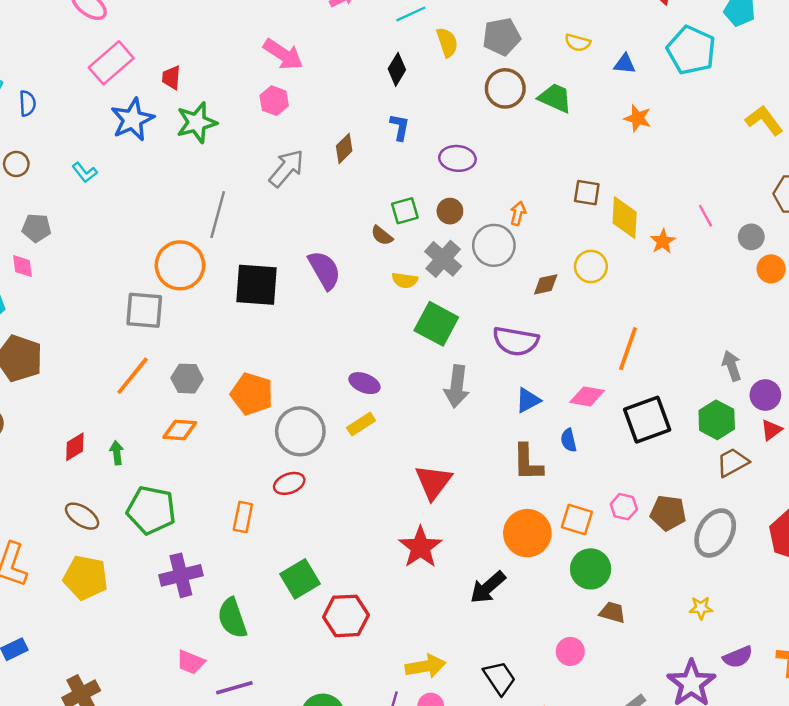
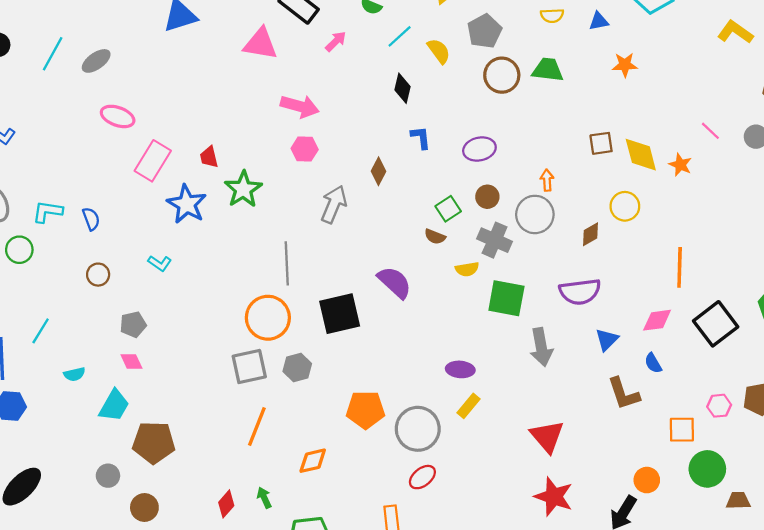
gray hexagon: (187, 379) -> (297, 367), moved
orange circle: (527, 533) -> (647, 480), moved, size x0.6

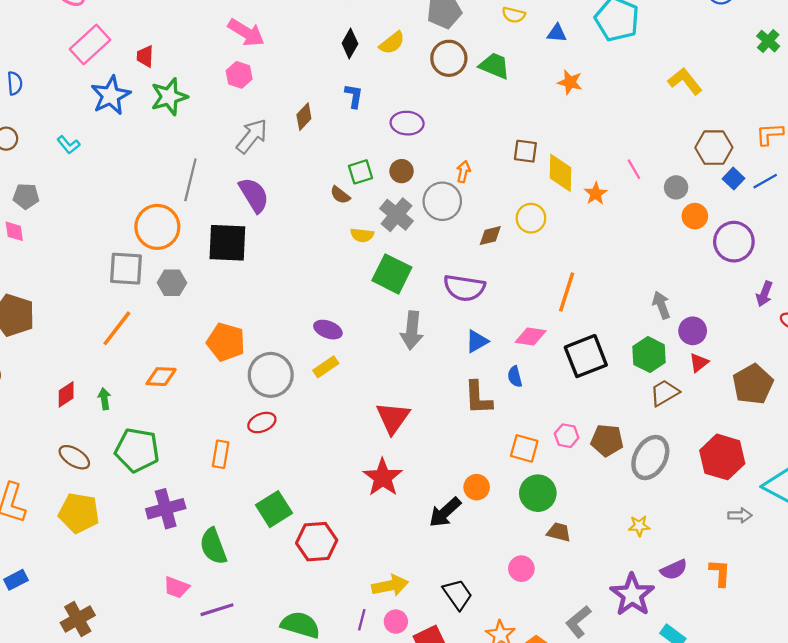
yellow semicircle: (439, 51) -> (392, 43), moved, turned 72
purple semicircle: (395, 282) -> (254, 195), moved

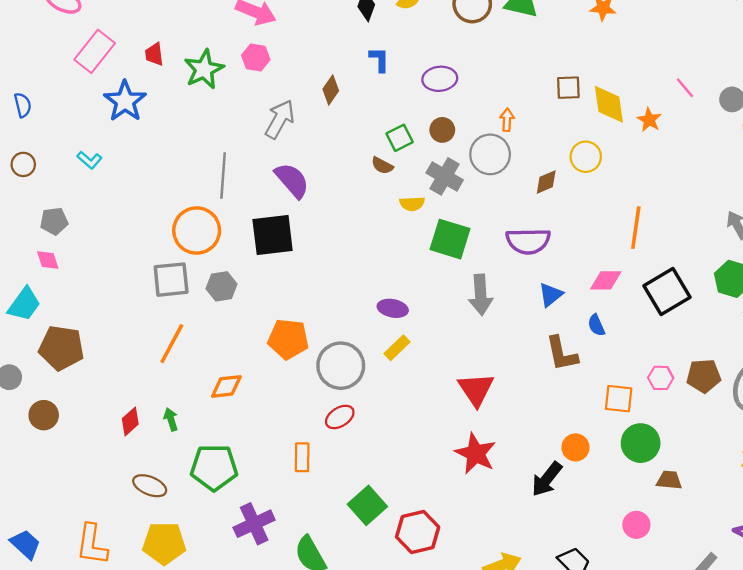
green star: (169, 97) -> (204, 69), moved

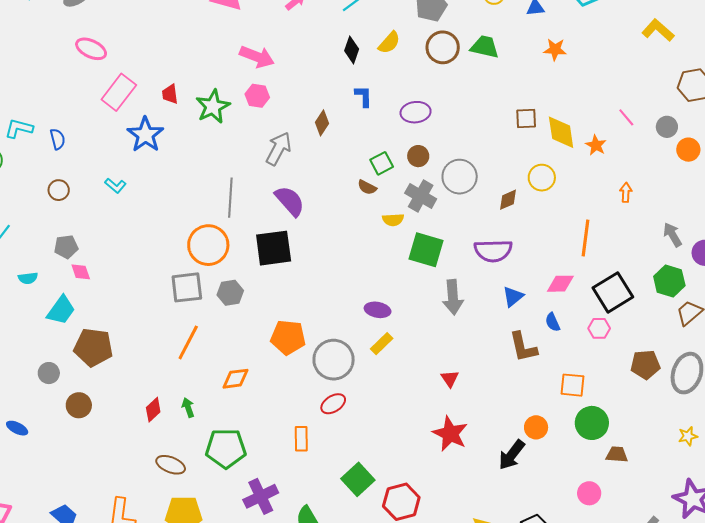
orange arrow: (507, 120) -> (626, 192), moved
gray pentagon: (54, 221) -> (66, 247), moved
pink hexagon: (661, 378) -> (599, 328), moved
red triangle: (476, 389) -> (450, 379), size x0.6

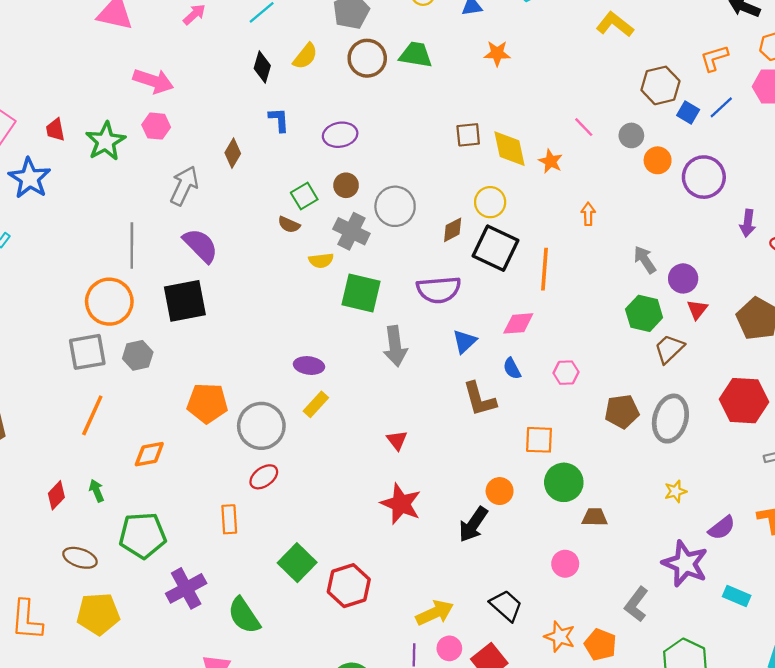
black square: (613, 292) -> (496, 248), moved, turned -30

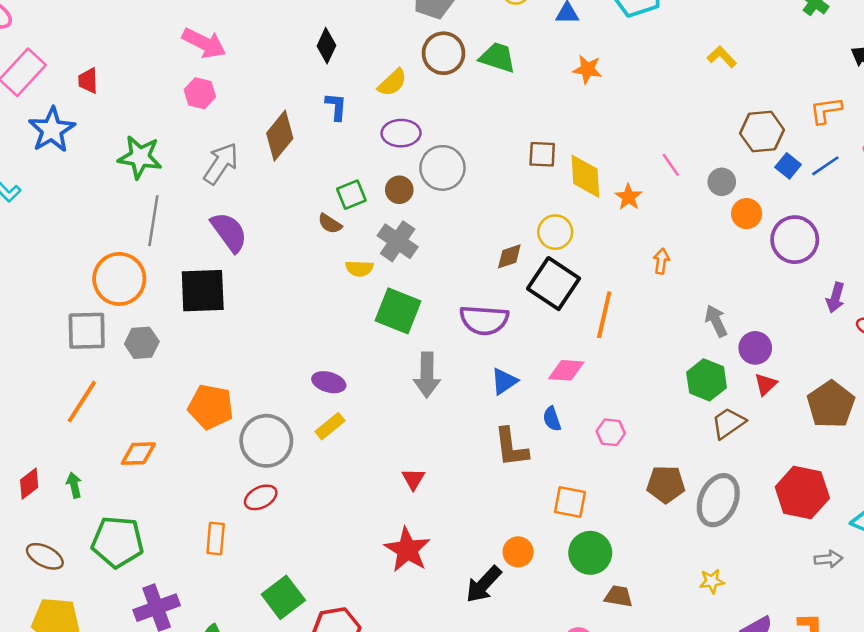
yellow L-shape: (615, 24) -> (722, 57), size x0.7
yellow semicircle: (305, 56) -> (392, 83), moved
green star: (106, 141) -> (140, 157), moved, turned 30
brown diamond: (233, 153) -> (280, 136), size x1.5
gray circle: (395, 206) -> (442, 168), moved

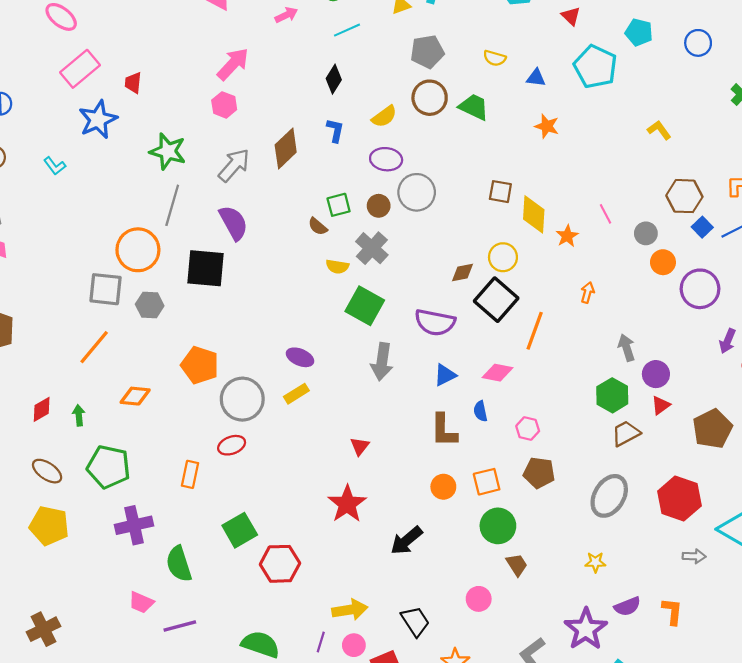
pink arrow: (204, 43) -> (233, 64), turned -81
brown pentagon: (666, 484) -> (539, 473), moved
orange square: (570, 502) -> (487, 482), turned -32
orange circle: (518, 552) -> (443, 487), moved
brown trapezoid: (619, 596) -> (517, 565), turned 40

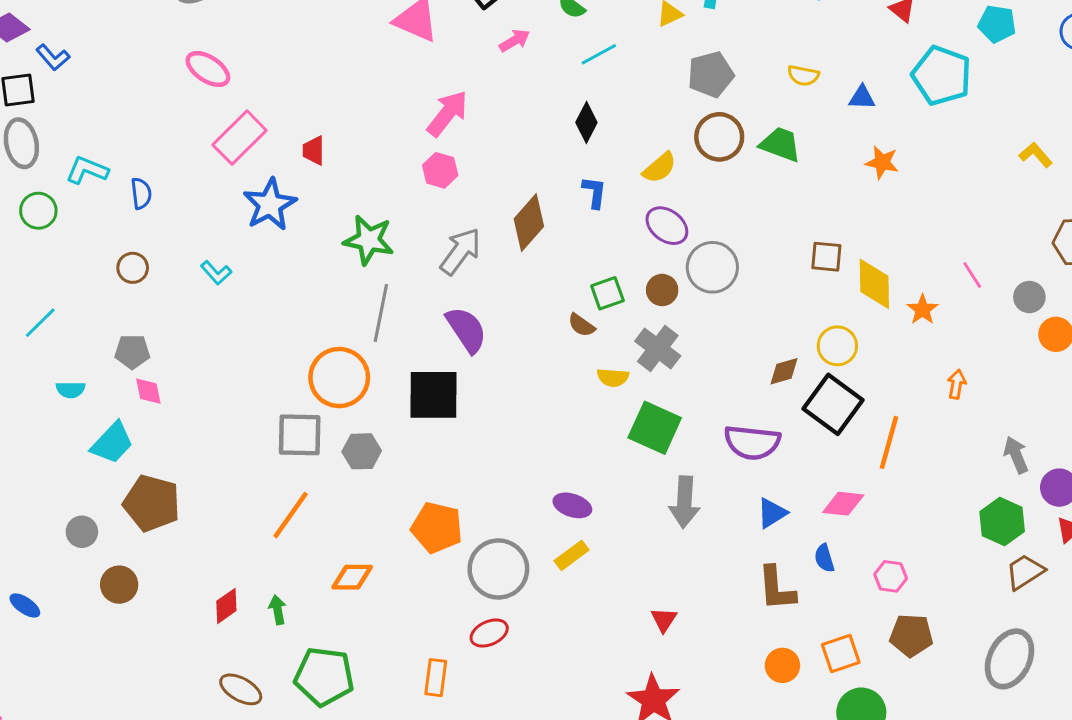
purple ellipse: (386, 159) -> (667, 226), turned 36

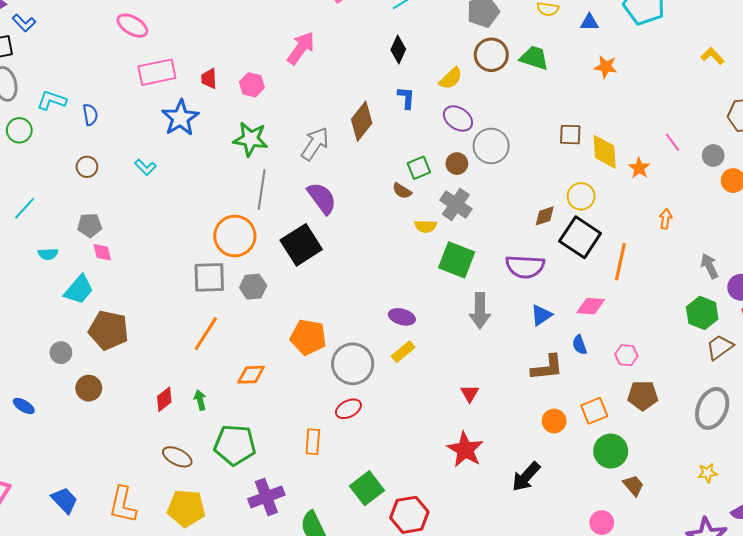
pink rectangle: (240, 138) -> (157, 72), turned 36
pink hexagon: (440, 170) -> (252, 85), moved
black square: (434, 395) -> (301, 245), turned -30
brown L-shape: (776, 588) -> (547, 368), turned -88

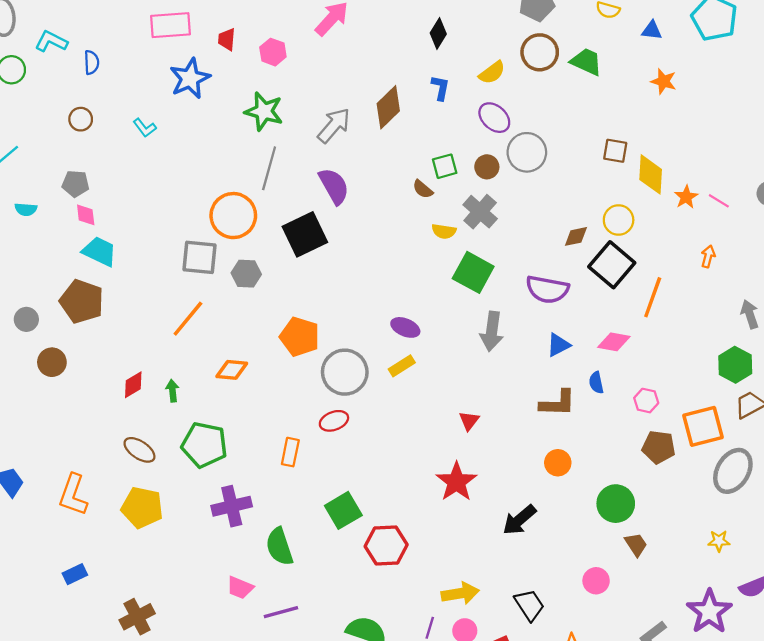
pink line: (673, 142) -> (719, 201), moved, turned -30
cyan trapezoid: (79, 290) -> (100, 251), moved, turned -112
orange square: (594, 411) -> (703, 426), moved, size x1.4

